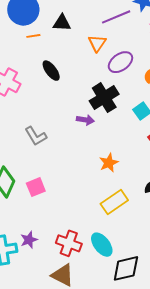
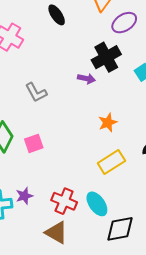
black ellipse: (51, 71) -> (57, 15), moved

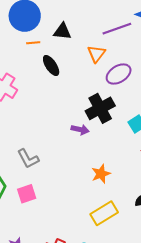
gray L-shape: (36, 92) -> (28, 159), moved

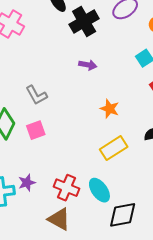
black cross: (100, 108) -> (84, 21), moved
orange star: (101, 174) -> (110, 109), turned -30

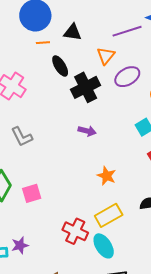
gray L-shape: (36, 95) -> (22, 137), moved
red cross: (67, 188) -> (75, 231), moved
cyan ellipse: (99, 190) -> (104, 246), moved

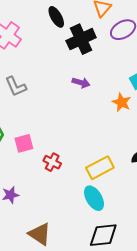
orange star: (107, 176) -> (122, 102), moved
red cross: (75, 231) -> (52, 162), moved, size x0.7

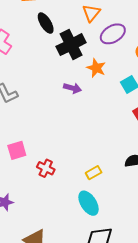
orange star: (122, 102) -> (96, 68), moved
yellow rectangle: (100, 168) -> (94, 173), size x0.6

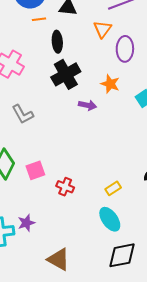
black ellipse: (46, 23) -> (57, 42), turned 30
purple ellipse: (113, 34) -> (125, 49), turned -55
black cross: (71, 45) -> (66, 74), moved

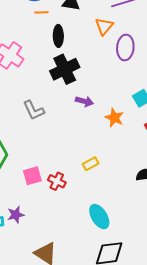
orange star: (110, 84) -> (114, 118), moved
gray L-shape: (23, 114) -> (34, 110), moved
pink square: (35, 170) -> (32, 176), moved
yellow rectangle: (113, 188) -> (91, 164), moved

